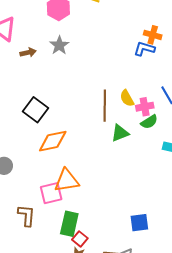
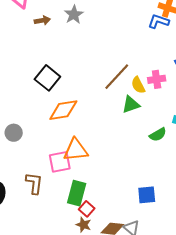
yellow semicircle: (127, 98) -> (138, 85), moved
brown line: (105, 106) -> (117, 77), turned 40
green semicircle: (149, 122) -> (158, 135), moved

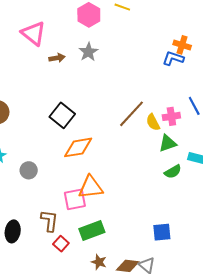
green triangle: (131, 105) -> (168, 143), moved
green rectangle: (77, 193) -> (92, 231), turned 55
red square: (87, 209) -> (61, 244), moved

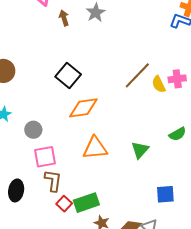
brown arrow: (57, 58) -> (64, 18), turned -98
green triangle: (168, 143) -> (140, 150), moved, turned -30
pink square: (75, 199) -> (45, 157), moved
green rectangle: (92, 231) -> (86, 203), moved

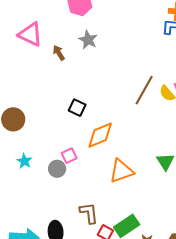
black square: (68, 75) -> (77, 108), size x0.7
pink square: (45, 157) -> (69, 156), moved, size x0.7

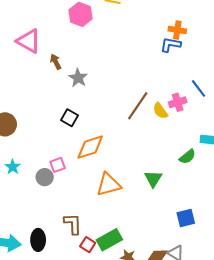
gray star: (88, 40) -> (78, 78), moved

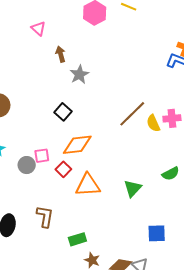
pink triangle: (29, 41) -> (38, 28), size x0.6
green rectangle: (109, 240) -> (77, 239), size x0.7
red square: (88, 245) -> (63, 169), moved

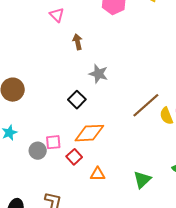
gray star: (79, 74) -> (98, 74), moved, turned -30
orange triangle: (88, 185) -> (98, 174), size x0.6

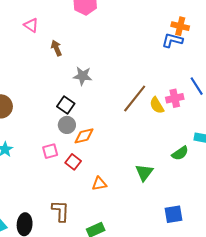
orange diamond: (89, 133) -> (84, 136), size x0.7
gray circle: (38, 151) -> (67, 125), moved
orange triangle: (98, 174) -> (99, 184), moved

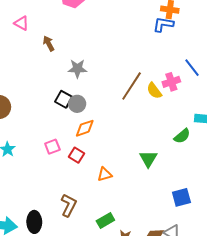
gray circle: (67, 125) -> (77, 104), moved
brown L-shape: (61, 211) -> (69, 205), turned 30

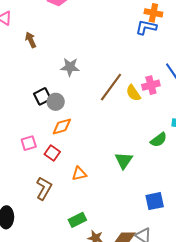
gray star: (77, 69) -> (70, 67), moved
black square: (64, 99) -> (42, 96), turned 30
brown L-shape: (69, 205) -> (44, 188), moved

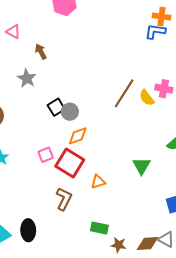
gray star: (70, 67) -> (27, 78), moved, turned 30
pink cross: (151, 85) -> (164, 89), turned 30
red square: (52, 153) -> (70, 163), size x1.8
green rectangle: (77, 220) -> (99, 228), turned 42

